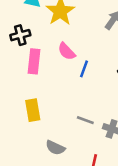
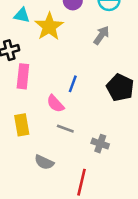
pink semicircle: (67, 51) -> (55, 104), moved
gray line: (85, 120) -> (65, 129), moved

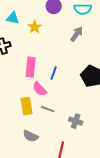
yellow star: (49, 26) -> (35, 27), size x0.6
pink rectangle: (23, 76) -> (31, 67), moved
yellow rectangle: (22, 125) -> (27, 106), moved

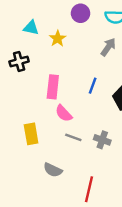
blue line: (54, 73) -> (93, 86), moved
yellow rectangle: (27, 106) -> (31, 134), moved
gray cross: (76, 121) -> (102, 140), moved

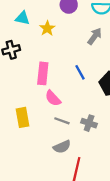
blue line: (93, 86) -> (80, 72), turned -49
gray semicircle: (53, 170) -> (62, 147), moved, turned -48

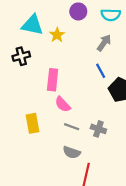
cyan triangle: (22, 18) -> (32, 25), size x1.5
blue line: (80, 72) -> (101, 71), moved
gray semicircle: (62, 147) -> (72, 152), turned 42

